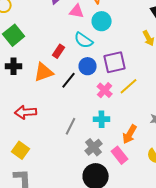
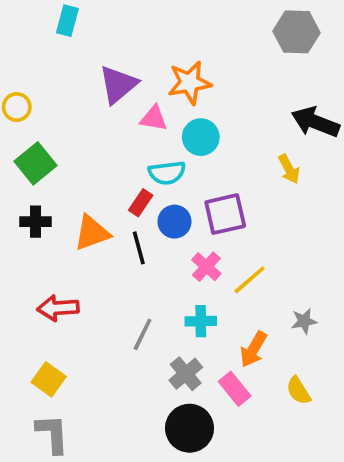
cyan semicircle: (84, 40) -> (167, 173), turned -42
red rectangle: (59, 51) -> (141, 203), moved
black line: (69, 80) -> (139, 248), turned -54
yellow line: (129, 86) -> (250, 280), moved

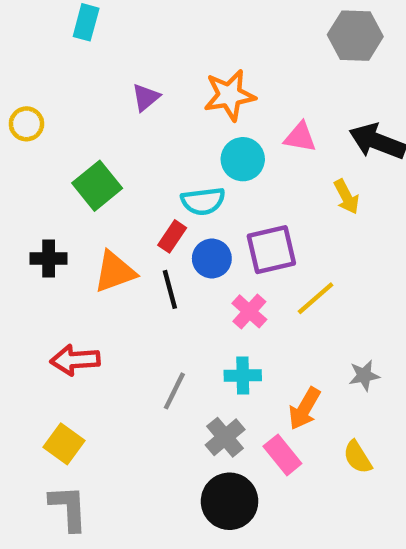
purple triangle: (118, 85) -> (146, 97), size x0.6
pink triangle: (154, 118) -> (300, 137), moved
green square: (35, 163) -> (97, 186), moved
yellow line: (250, 280) -> (316, 298), moved

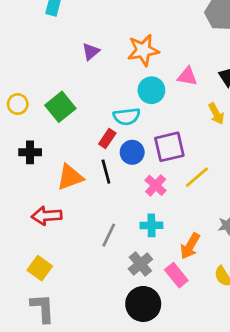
yellow circle: (26, 124) -> (18, 104), moved
orange triangle: (115, 272) -> (70, 177), moved

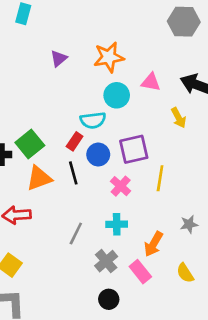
green square: (60, 107) -> (30, 144), moved
yellow line: (197, 177) -> (160, 178), turned -40
black circle: (143, 304) -> (109, 299), size x0.6

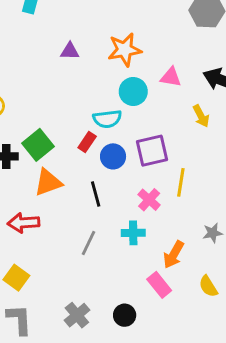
purple triangle: (59, 58) -> (70, 51), turned 42
black line: (73, 173) -> (96, 194), moved
pink cross: (121, 186) -> (149, 200), moved
gray cross: (106, 261) -> (77, 315), moved

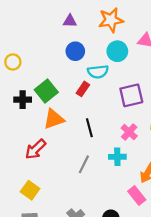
blue circle: (113, 156) -> (75, 51), moved
red arrow: (24, 223) -> (35, 149), turned -40

